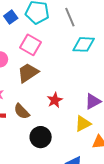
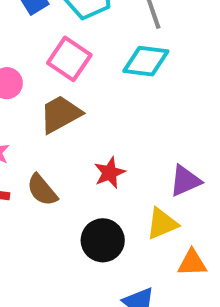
cyan diamond: (84, 44) -> (146, 61), moved
black circle: (41, 137) -> (103, 240), moved

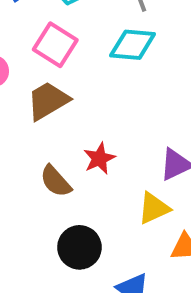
brown semicircle: (42, 190) -> (56, 181), moved
black circle: (103, 240) -> (79, 247), moved

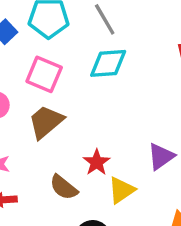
yellow triangle: (154, 208) -> (121, 190), moved

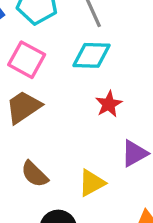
red star: (97, 162) -> (109, 104), moved

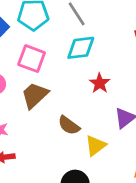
brown semicircle: (34, 174) -> (69, 125), moved

